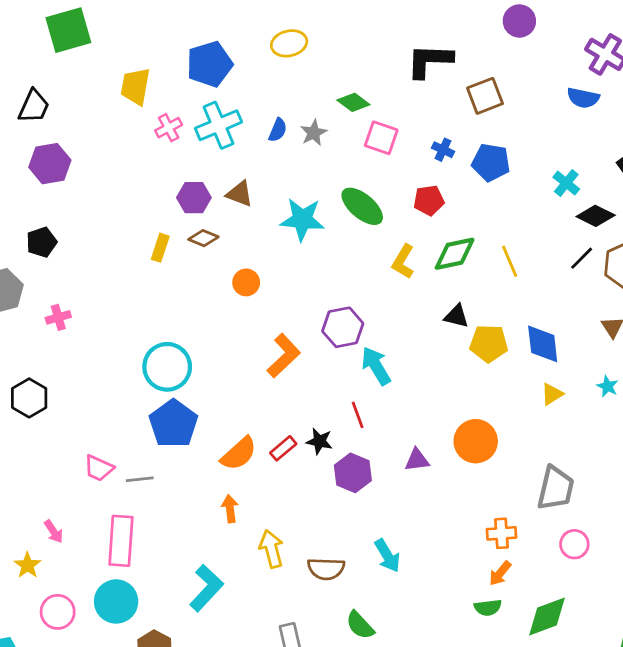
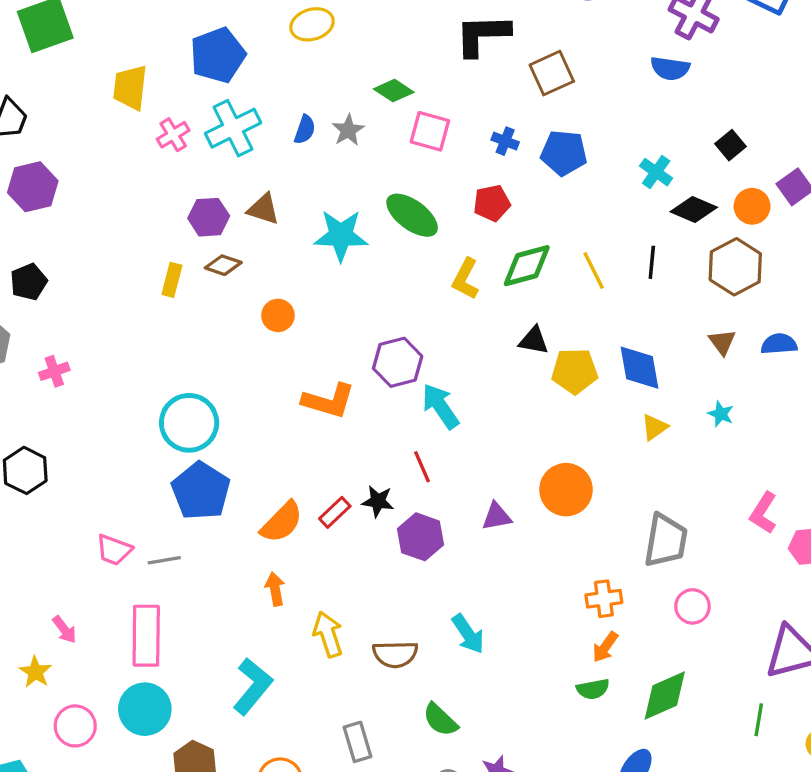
black line: (582, 258) -> (652, 262), moved, turned -36
orange L-shape: (284, 356) -> (329, 401), turned 63

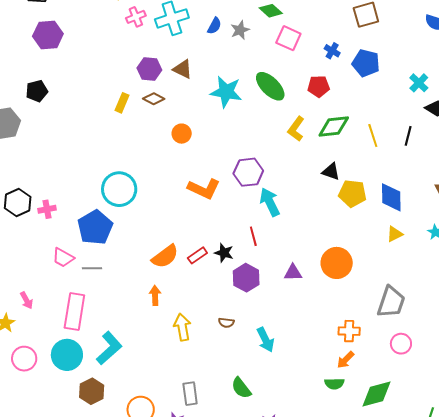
pink cross: (54, 371) -> (47, 209), moved
blue pentagon: (201, 491) -> (95, 227), moved
brown semicircle: (395, 654) -> (226, 323), moved, size x0.6
cyan L-shape: (253, 686) -> (109, 348), moved

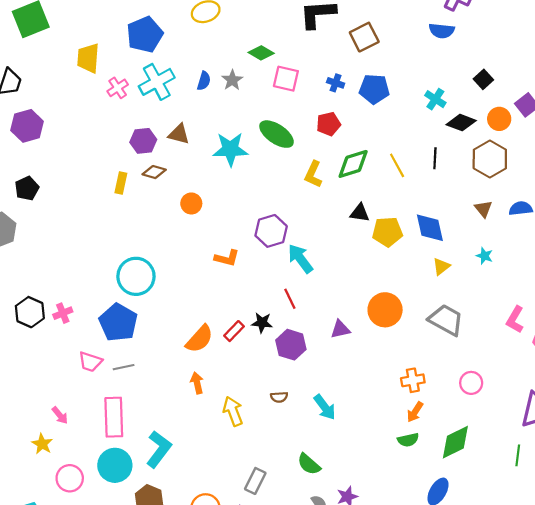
orange L-shape: (204, 189) -> (227, 258), size x0.7
gray trapezoid: (391, 302) -> (446, 320), moved, turned -68
gray rectangle: (190, 394) -> (255, 481), turned 45

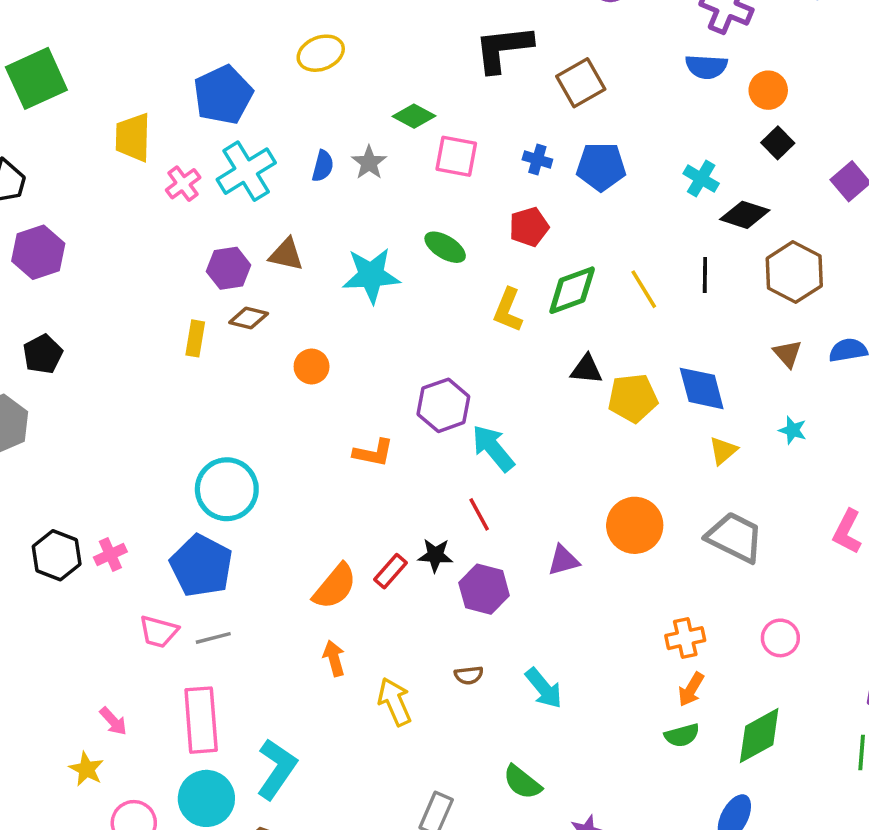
orange circle: (499, 119) -> (768, 90), moved
green ellipse: (277, 134) -> (445, 247), size x0.7

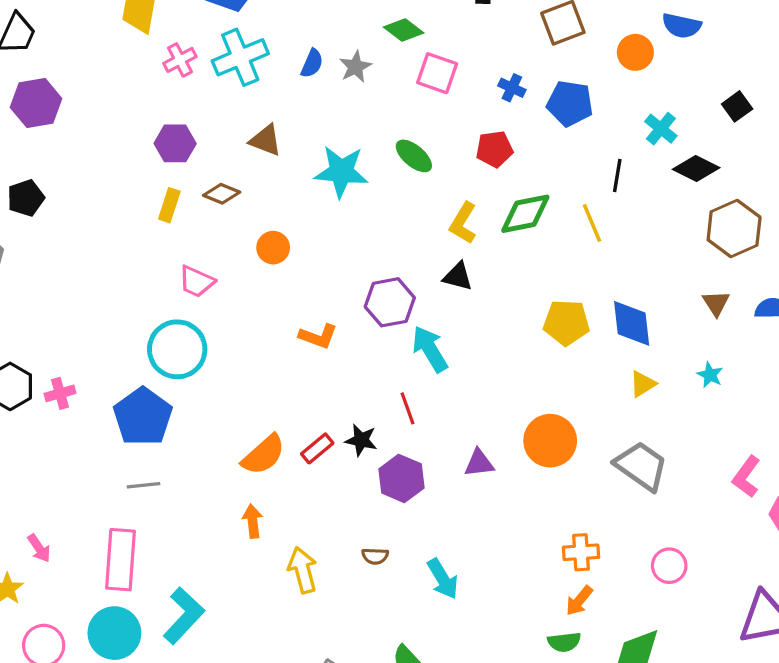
orange circle: (768, 90) -> (635, 52), moved
purple hexagon: (229, 268) -> (175, 143), moved
black line: (705, 275) -> (617, 175), moved
black triangle: (586, 369) -> (458, 276), moved
pink trapezoid: (159, 632) -> (197, 281), moved

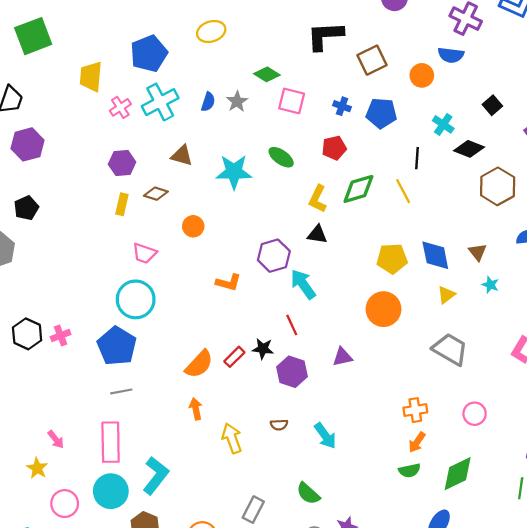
brown triangle: (716, 303) -> (478, 252), moved
orange circle: (550, 441) -> (383, 309), moved

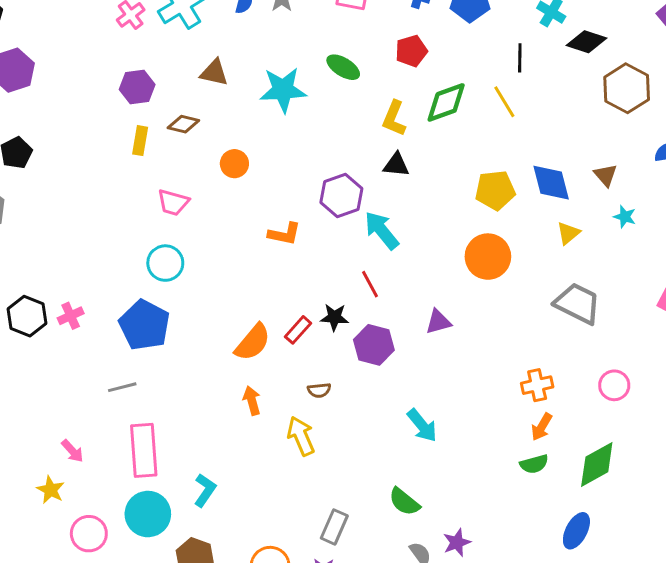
cyan circle: (136, 299) -> (165, 263), size x0.7
gray line: (121, 391) -> (122, 387), moved
brown semicircle: (279, 425) -> (319, 390), moved
cyan L-shape: (156, 476) -> (205, 490), size x0.7

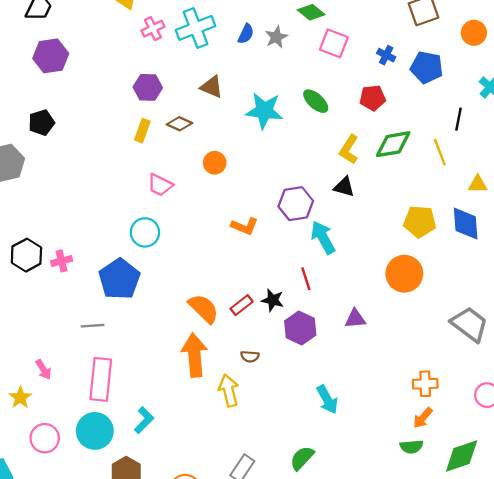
yellow triangle: (568, 233) -> (478, 184), moved, turned 30
orange semicircle: (253, 342) -> (204, 308), turned -96
orange arrow: (252, 401) -> (194, 355), size x1.8
green semicircle: (404, 502) -> (302, 458), turned 84

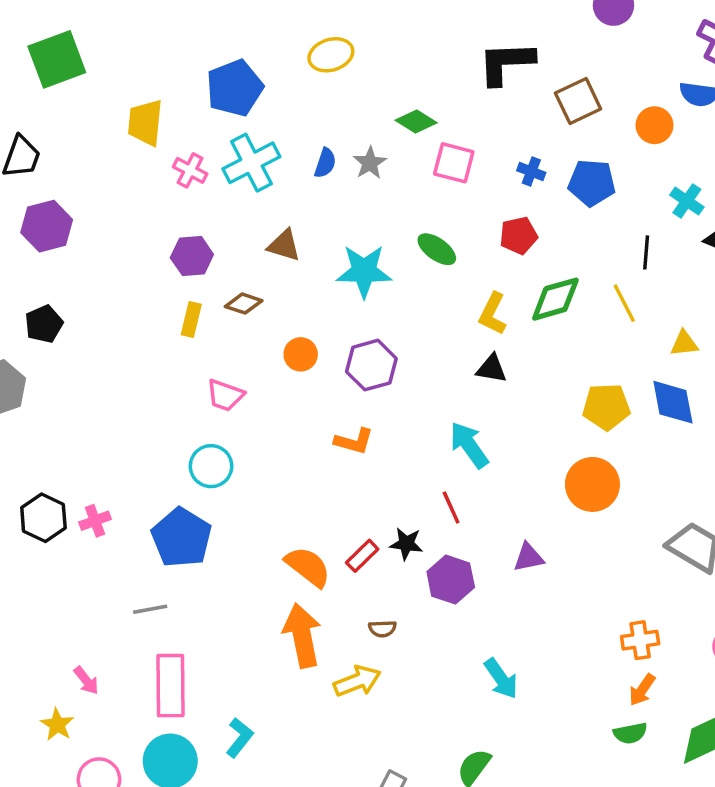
pink cross: (153, 29) -> (190, 170), turned -30
purple hexagon: (296, 204) -> (371, 365), moved
yellow arrow: (229, 390) -> (357, 681), turned 88

